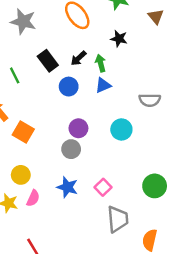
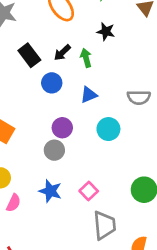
blue triangle: (103, 85) -> (89, 95), moved

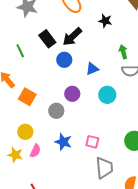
black arrow: (62, 53) -> (72, 37), size x1.5
green arrow: (86, 58) -> (123, 52), moved
gray circle: (54, 150) -> (56, 111), moved
pink square: (89, 191) -> (92, 142), turned -32

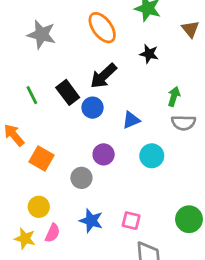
black rectangle: (47, 39) -> (68, 92), moved
green arrow: (123, 52) -> (174, 97), turned 32

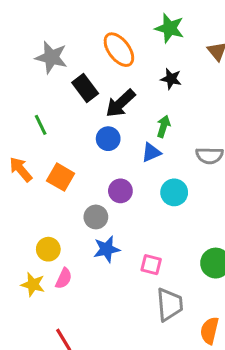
black rectangle: (68, 92) -> (85, 88), moved
green arrow: (174, 97) -> (163, 126), moved
orange square: (42, 159) -> (61, 177), moved
blue star: (91, 221) -> (107, 249), moved, turned -30

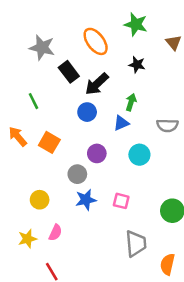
pink square: (151, 265) -> (121, 201), moved
pink semicircle: (64, 278) -> (55, 233), moved
yellow star: (33, 285) -> (27, 239), moved, turned -30

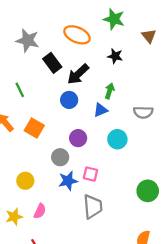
orange ellipse: (96, 41) -> (77, 35), turned -30
pink square: (121, 201) -> (90, 174), moved
gray trapezoid: (136, 244) -> (93, 207), moved

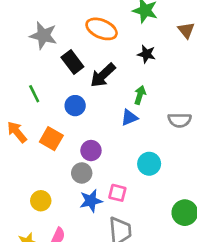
blue circle: (69, 100) -> (75, 106), moved
purple circle: (78, 138) -> (91, 151), moved
cyan circle: (117, 139) -> (149, 164), moved

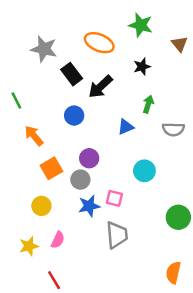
black star: (146, 54) -> (142, 67), turned -30
green line: (34, 94) -> (16, 100), moved
green arrow: (140, 95) -> (148, 104), moved
orange arrow: (17, 132) -> (34, 136), moved
orange square: (51, 139) -> (51, 168), moved, turned 30

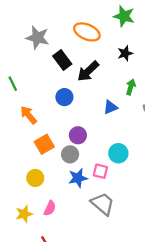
cyan circle: (144, 171) -> (118, 153), moved
gray trapezoid: (117, 235) -> (103, 204), turned -45

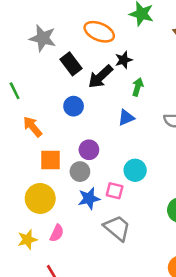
black star: (125, 53) -> (124, 60), moved
green arrow: (131, 87) -> (138, 87), moved
orange square: (44, 144) -> (50, 160), turned 30
yellow circle: (35, 178) -> (40, 198), size x1.5

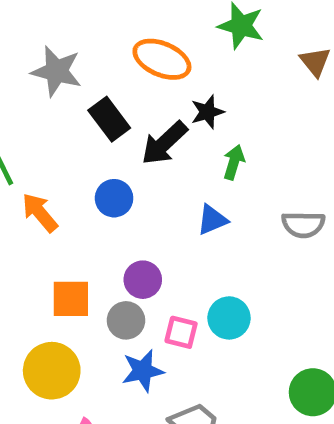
orange arrow: (33, 127) -> (40, 213), moved
pink square: (115, 191) -> (181, 332), moved

